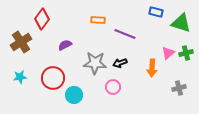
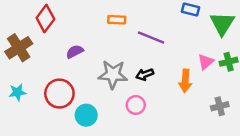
green triangle: (181, 23) -> (222, 24), turned 45

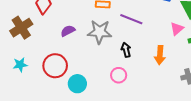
pink triangle: (206, 62) -> (177, 29), moved
gray star: (113, 74) -> (100, 32), moved
black arrow: (145, 74) -> (126, 50), turned 96

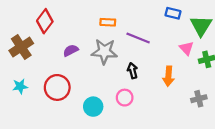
pink triangle: (177, 29) -> (186, 48), turned -32
cyan circle: (77, 84) -> (93, 107), moved

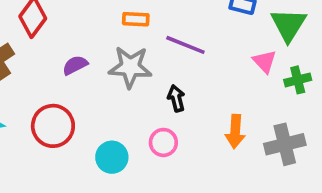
orange arrow: (168, 76) -> (235, 131), moved
gray cross: (199, 99) -> (285, 144), size x1.5

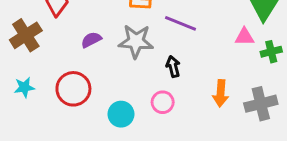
pink triangle: (265, 62) -> (244, 37), turned -48

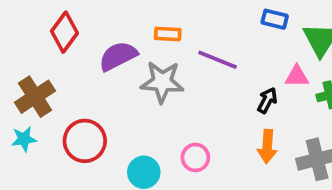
brown cross: (26, 35) -> (35, 97), moved
purple semicircle: (91, 40) -> (118, 56), moved, size x1.5
black arrow: (173, 67) -> (267, 100), moved, turned 42

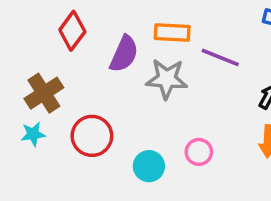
orange rectangle: (168, 34) -> (172, 33), size x1.4
purple semicircle: (118, 56) -> (124, 54), turned 141

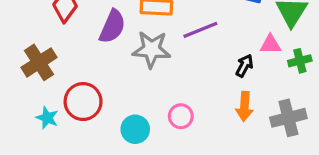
purple line: (220, 57) -> (200, 30), turned -44
cyan star: (33, 134) -> (47, 118), moved, turned 30

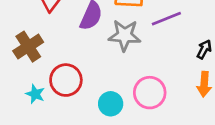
pink circle: (181, 116) -> (150, 93), size x1.5

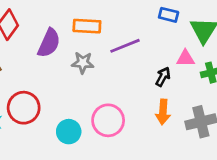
gray star: (125, 35) -> (83, 63), size x0.7

